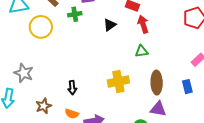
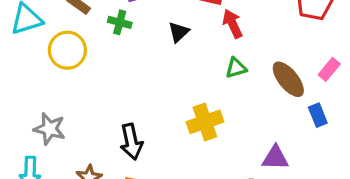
green cross: (75, 14) -> (120, 22), turned 32
brown ellipse: (157, 83) -> (288, 79), moved, turned -30
black arrow: (72, 88) -> (131, 142), size x1.5

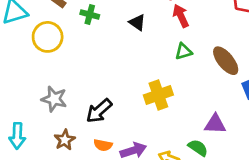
black triangle: (179, 32) -> (137, 22), turned -42
gray star: (50, 129) -> (54, 99), moved
black arrow: (131, 142) -> (99, 111), turned 60

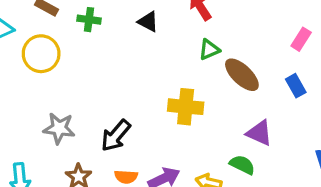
brown ellipse: (226, 61) -> (242, 75), moved
yellow cross: (158, 95) -> (186, 107), turned 32
purple triangle: (215, 124) -> (259, 133), turned 30

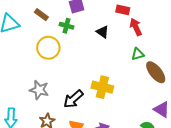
yellow circle: (41, 54) -> (48, 48), moved
yellow cross: (186, 107) -> (102, 87), moved

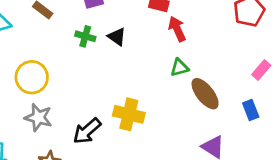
green cross: (66, 26) -> (85, 36), moved
black triangle: (103, 32) -> (117, 37), moved
yellow circle: (48, 48) -> (32, 77), moved

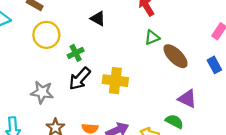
green cross: (85, 36) -> (76, 53), moved, turned -35
yellow circle: (32, 77) -> (46, 35), moved
black arrow: (87, 131) -> (80, 79), moved

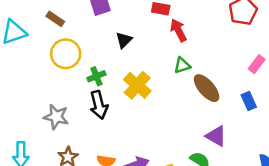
black triangle: (98, 19) -> (124, 40), turned 42
black arrow: (80, 79) -> (99, 105), turned -60
yellow cross: (115, 81) -> (137, 85), moved, turned 30

